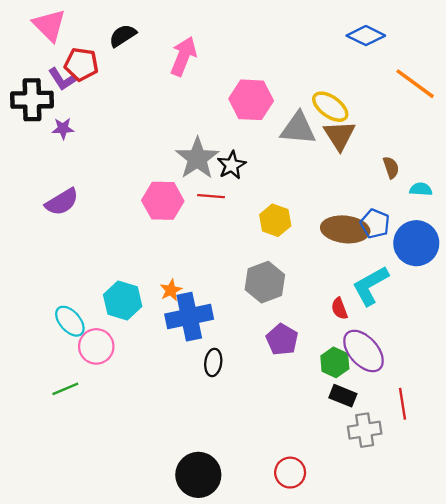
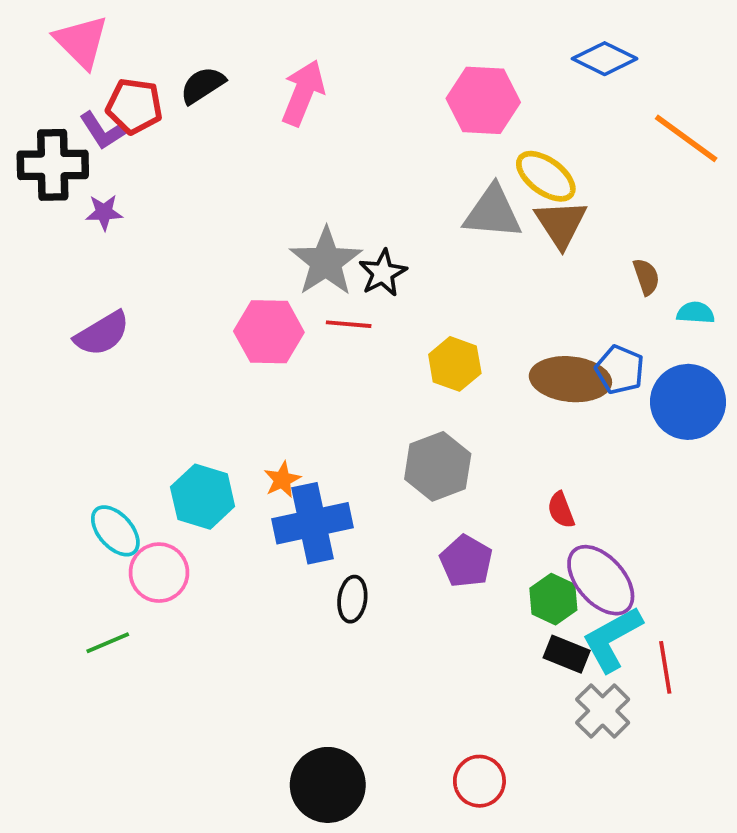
black semicircle: (123, 36) -> (203, 85), moved
pink hexagon: (251, 100) -> (483, 100), moved
cyan L-shape: (370, 286) -> (612, 639), moved
gray cross: (365, 430) -> (603, 711), turned -36

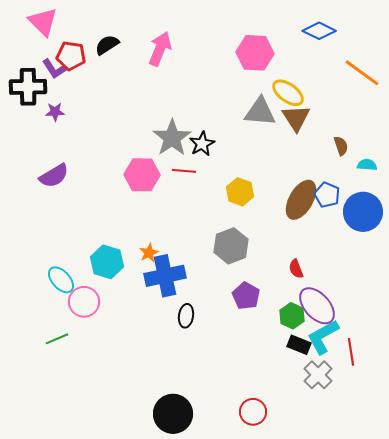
brown ellipse: (570, 379) -> (301, 200), turned -66

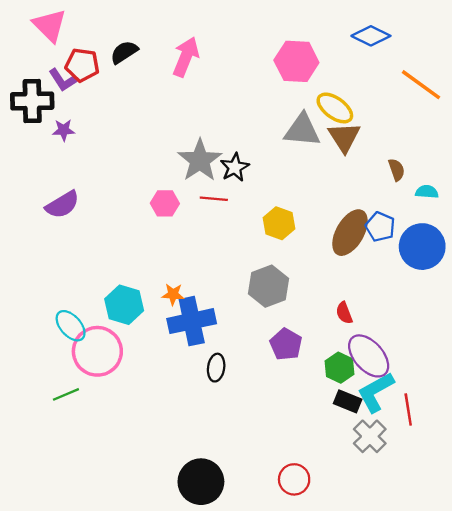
pink hexagon: (142, 175) -> (165, 203), size x0.7
orange star: (149, 253) -> (173, 294), turned 30
pink circle: (84, 302) -> (97, 351), size x1.4

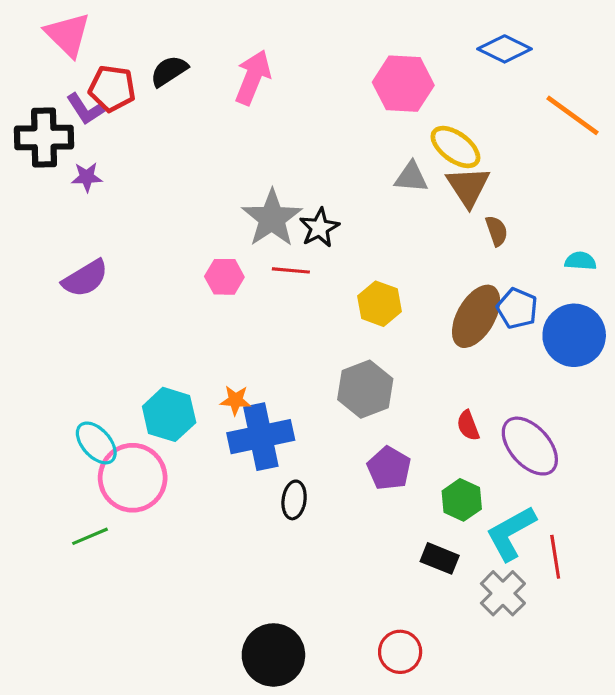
gray triangle: (302, 130) -> (411, 177), size x0.7
brown semicircle: (397, 170) -> (497, 231), moved
purple ellipse: (369, 356) -> (530, 446), moved
black rectangle: (348, 401) -> (440, 558), moved

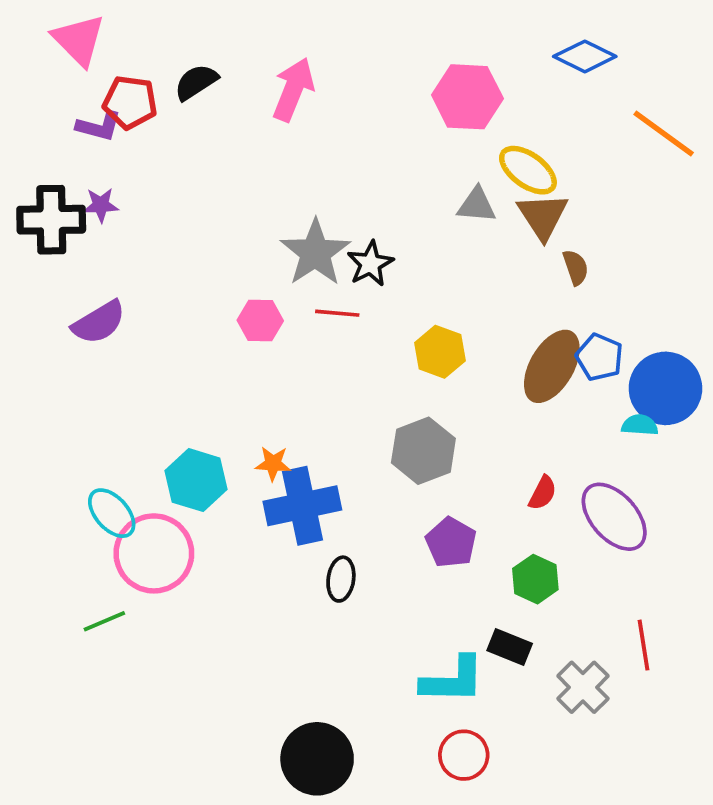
purple L-shape: (85, 109) -> (99, 126), turned -42
black cross: (44, 138) -> (51, 220), moved
cyan semicircle: (580, 261) -> (640, 425), moved
red semicircle: (468, 426) -> (543, 493), turned -132
cyan L-shape: (511, 533) -> (453, 680), moved, turned -150

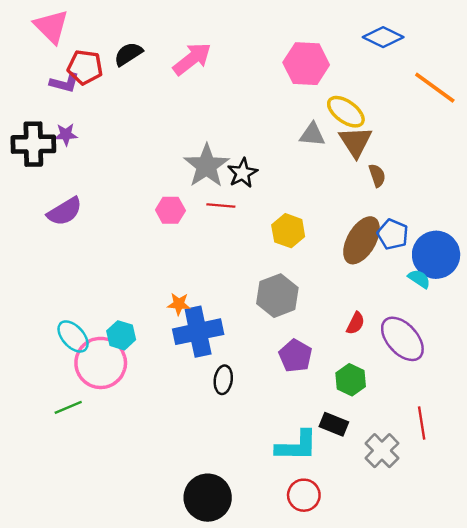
pink arrow: (293, 89) -> (192, 59), turned 30
cyan semicircle: (640, 425) -> (419, 279), turned 30
cyan hexagon: (196, 480) -> (121, 335), moved, size x0.7

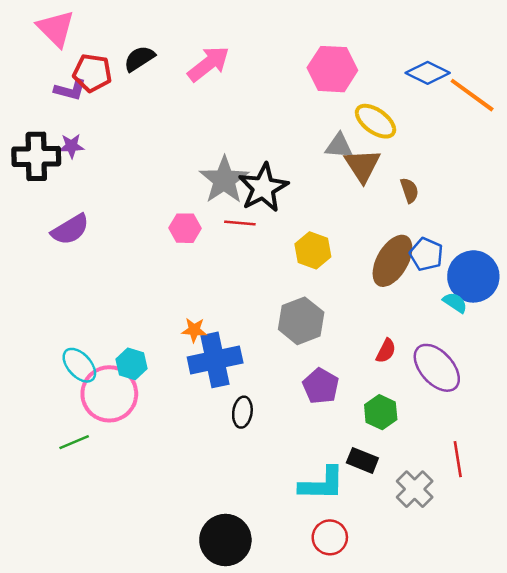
blue diamond: (383, 37) -> (428, 73), moved
brown triangle: (356, 142) -> (362, 166), moved
black star: (243, 173) -> (263, 188), size x1.5

